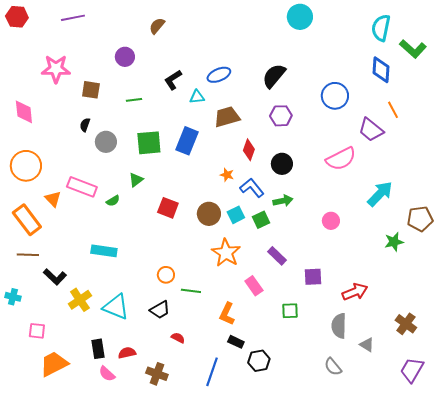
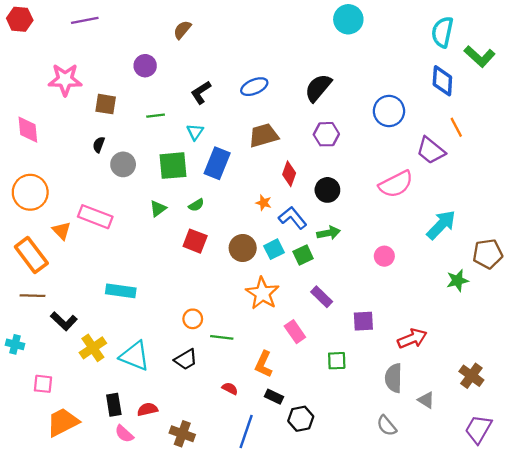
cyan triangle: (197, 97) -> (195, 132), moved, turned -49
green semicircle: (113, 201) -> (196, 205), moved
red semicircle: (178, 338) -> (230, 388), moved

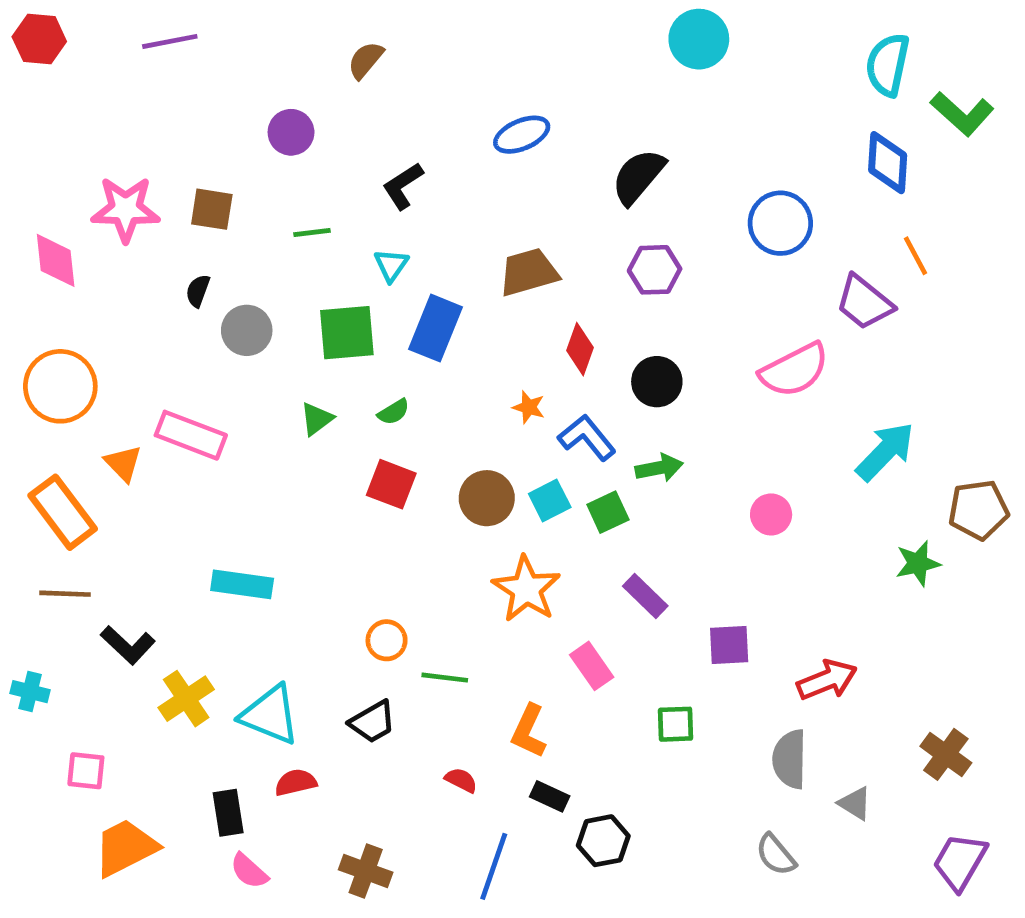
pink star: (65, 80) -> (126, 209), moved
blue ellipse: (254, 87) -> (522, 135), moved
red semicircle: (147, 409) -> (296, 782), moved

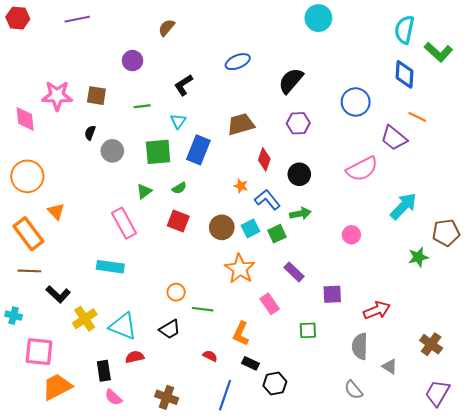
orange line: (916, 256) -> (417, 117), turned -36
pink rectangle: (191, 435) -> (124, 223), moved, turned 40
pink square: (86, 771) -> (39, 352), size x1.6

